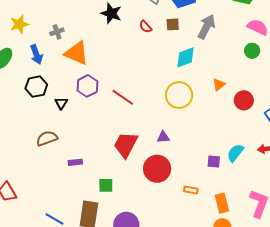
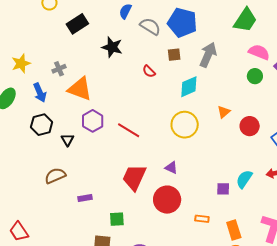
red semicircle: (145, 27) -> (149, 71), moved
purple triangle: (163, 137) -> (171, 168), turned 32

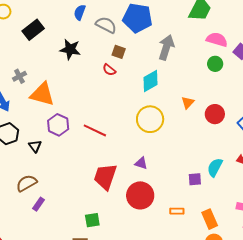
brown square: (174, 55) -> (119, 52), moved, turned 32
purple rectangle: (85, 198) -> (39, 204), moved, turned -40

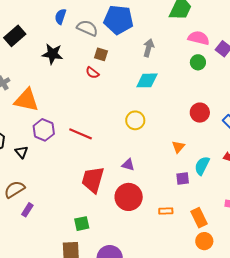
gray arrow: (166, 47) -> (149, 48), size x0.7
cyan diamond: (150, 81) -> (147, 80), moved, turned 30
orange triangle: (188, 103) -> (178, 147), moved
yellow circle: (150, 119) -> (135, 120), size x0.7

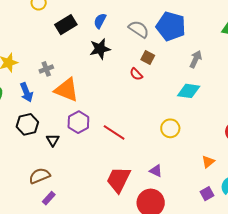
blue semicircle: (60, 17) -> (100, 21), moved
black star: (52, 54) -> (100, 49), turned -30
purple square: (183, 178) -> (207, 194), turned -32

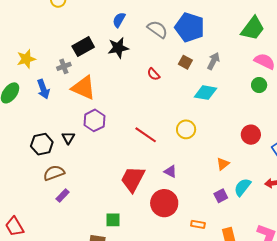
black rectangle: (66, 25) -> (83, 47), moved
brown square: (148, 58) -> (185, 62), moved
black hexagon: (27, 124) -> (42, 144), moved
red line: (114, 132) -> (146, 135), moved

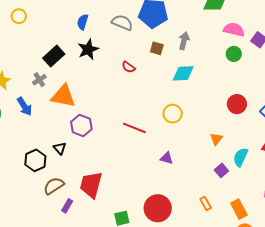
red trapezoid: (133, 179) -> (91, 185), moved
red circle: (164, 203) -> (158, 208), moved
orange rectangle: (198, 224) -> (206, 203), turned 64

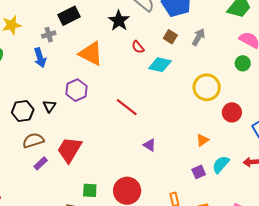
black star: (88, 49) -> (119, 21), moved, turned -30
cyan diamond: (183, 73) -> (160, 65), moved
orange triangle: (63, 96) -> (91, 54), moved
blue arrow: (24, 106) -> (40, 58), moved
yellow circle: (173, 114) -> (207, 87), moved, size x1.4

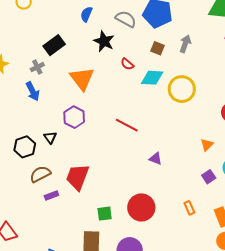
orange triangle: (91, 54) -> (82, 79), turned 36
yellow circle: (207, 87) -> (182, 89), moved
purple rectangle: (41, 163) -> (51, 195), turned 32

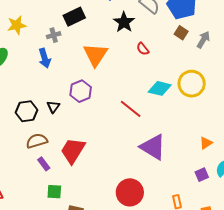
brown square: (157, 48) -> (181, 33), moved
cyan diamond: (152, 78) -> (160, 88), moved
purple triangle: (156, 159) -> (153, 147), size x2.0
purple rectangle: (51, 195) -> (44, 164), turned 64
green square: (105, 214) -> (54, 192), moved

